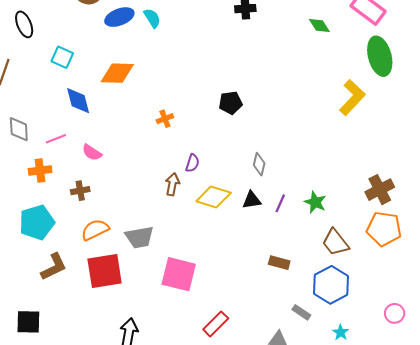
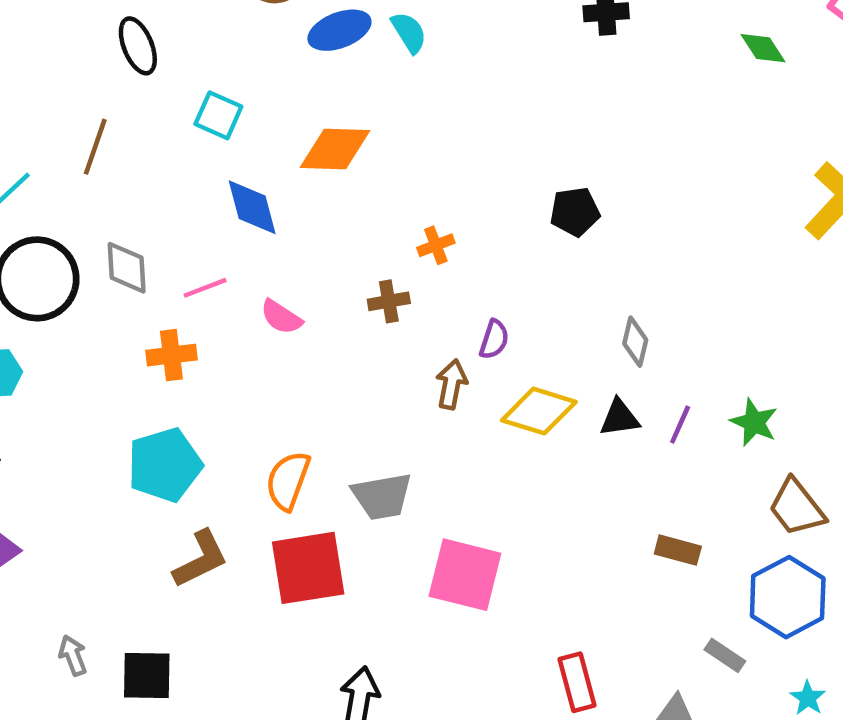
brown cross: (80, 191) -> (389, 301), moved
orange semicircle: (95, 230) -> (288, 481), turned -44
red rectangle: (216, 324) -> (577, 682), moved, turned -60

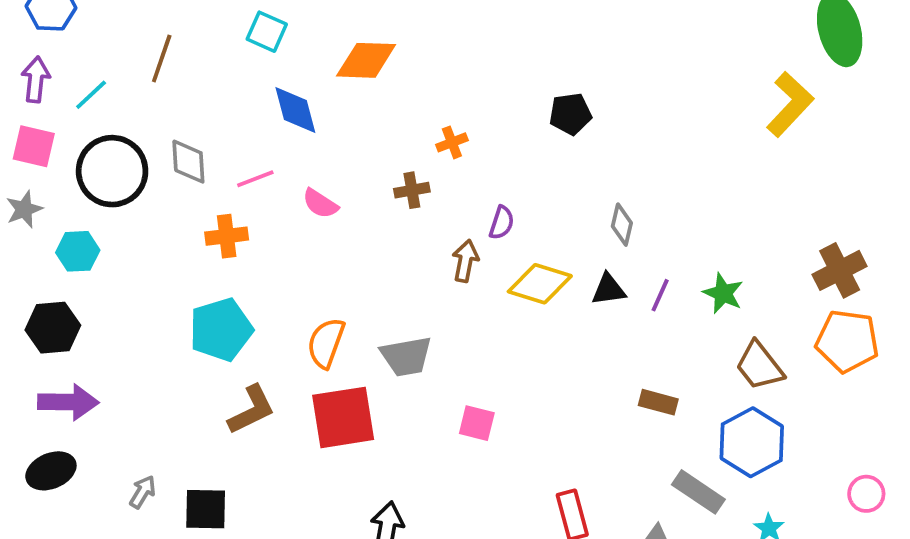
pink square: (465, 575) -> (477, 423), size x0.6
gray arrow: (73, 655) -> (143, 492), turned 52
gray rectangle: (725, 655) -> (698, 492), size x1.5

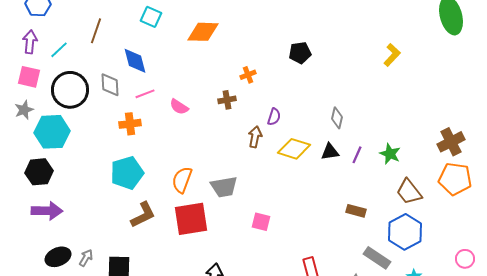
yellow L-shape: (790, 104) -> (392, 55), moved, size x0.7
blue diamond: (295, 110) -> (135, 61), moved
black pentagon: (570, 114) -> (300, 53), moved
cyan hexagon: (78, 251) -> (52, 132), size x1.6
black ellipse: (51, 471) -> (58, 257), moved

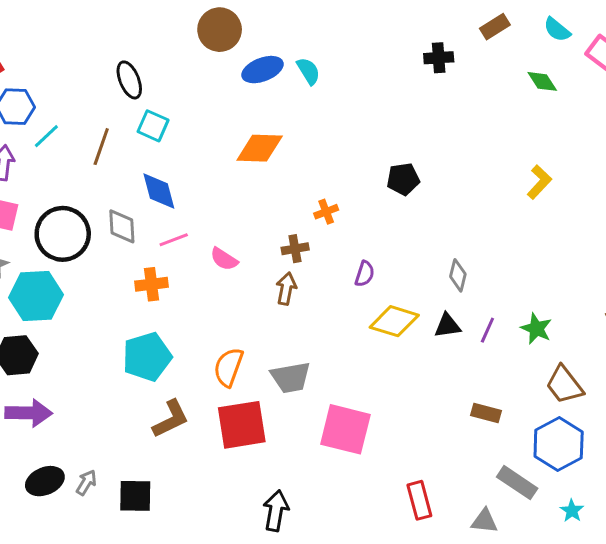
cyan square: (151, 17) -> (153, 126), moved
cyan line: (59, 50) -> (46, 136), moved
brown arrow: (255, 137) -> (286, 289), moved
pink square: (261, 222) -> (345, 429), size x1.8

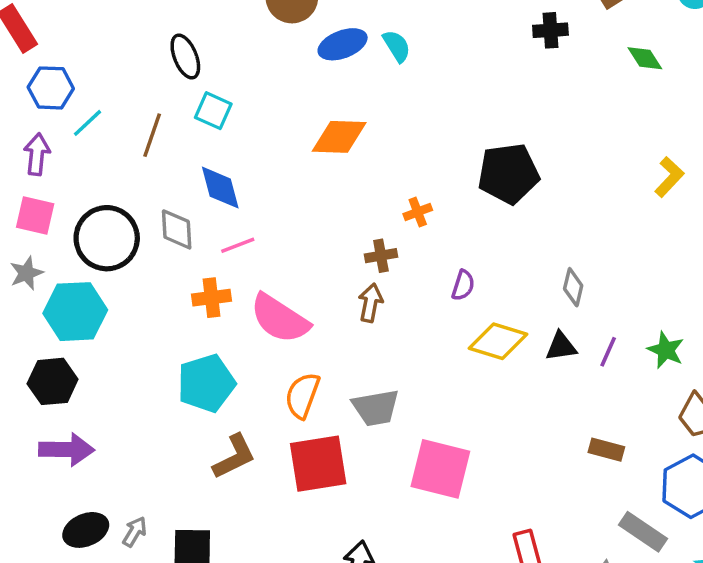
green diamond: (542, 81) -> (645, 58), moved
black pentagon: (403, 179) -> (509, 174), size x1.6
pink semicircle: (224, 259) -> (280, 319), moved, size x1.8

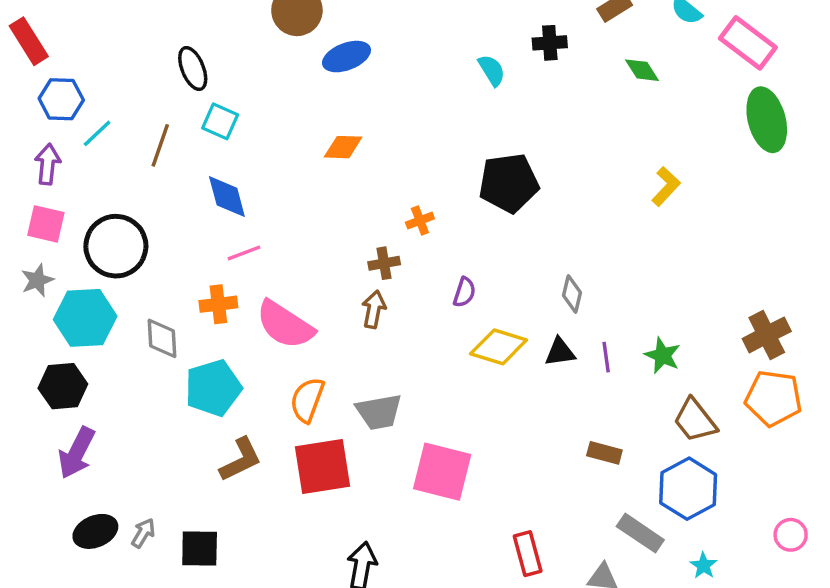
cyan semicircle: (397, 46) -> (492, 70), moved
orange diamond: (339, 137) -> (343, 147), size x0.7
gray diamond: (177, 229) -> (162, 338), moved
purple line: (608, 352) -> (606, 357), turned -32
purple arrow: (67, 450) -> (77, 453), turned 116

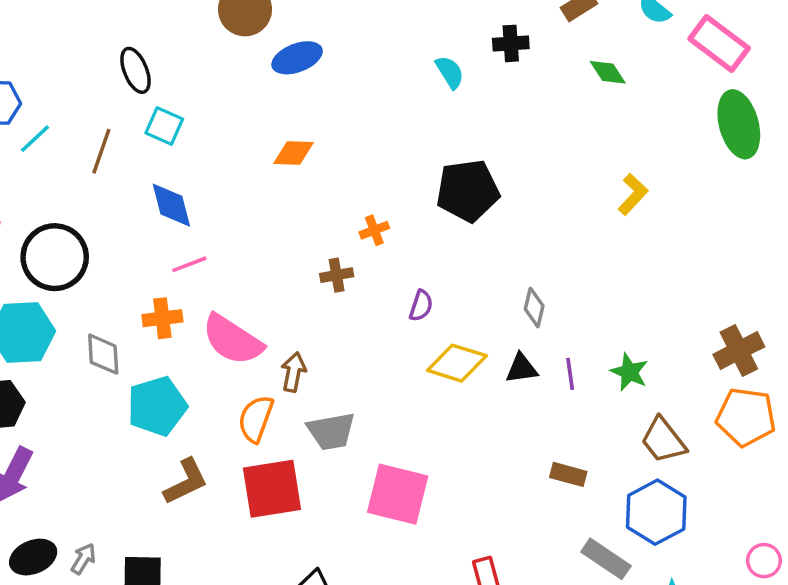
brown arrow: (374, 309) -> (293, 372), moved

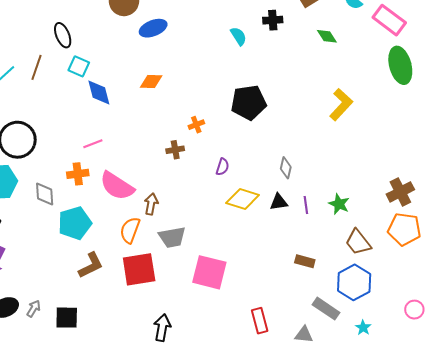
brown line: (101, 151) -> (37, 67), moved
yellow L-shape: (633, 194) -> (341, 105), size x1.4
blue diamond: (171, 205) -> (99, 92), moved

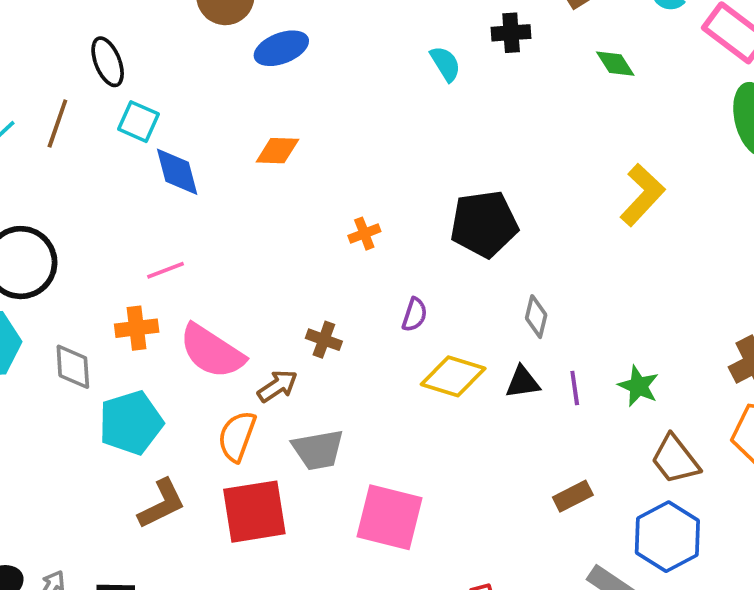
black pentagon: (249, 103) -> (484, 224), moved
brown cross: (175, 150) -> (324, 340), moved, turned 30
brown arrow: (151, 204) -> (277, 386), turned 45
brown rectangle: (305, 261) -> (573, 496), turned -42

